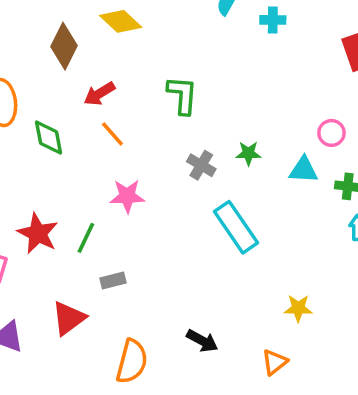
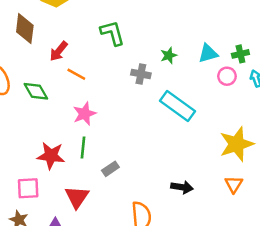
pink circle: (331, 133) -> (227, 76), moved
pink star: (127, 196) -> (85, 114), moved
yellow star: (298, 308) -> (236, 144), size x1.8
red triangle: (69, 318) -> (77, 197), moved

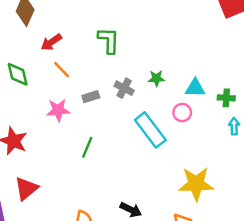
pink circle: (227, 76) -> (182, 113), moved
green line: (83, 148) -> (87, 147), moved
gray rectangle: (110, 169) -> (91, 97), moved

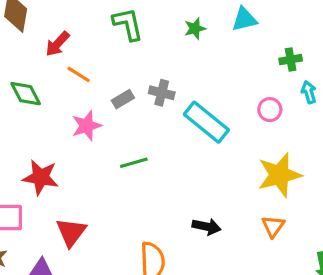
green star: (156, 78) -> (195, 29), moved
gray cross: (124, 88) -> (162, 93), moved
cyan triangle: (195, 88) -> (244, 19), moved
pink circle: (182, 113) -> (270, 110), moved
green line: (87, 147) -> (134, 163), turned 65

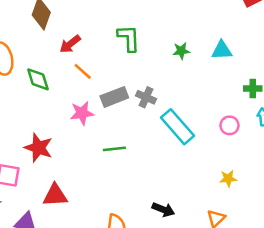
gray rectangle: (123, 99) -> (114, 97), size x1.5
yellow star: (279, 175) -> (228, 179), size x0.5
red triangle: (71, 232) -> (55, 195), turned 40

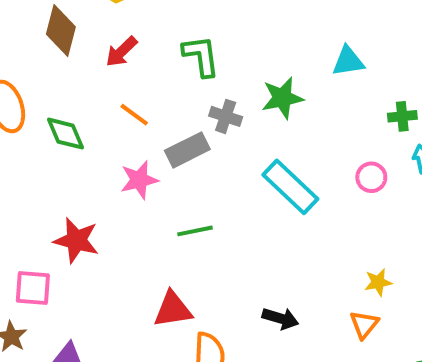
red arrow: (70, 44) -> (121, 52), moved
green star: (181, 51) -> (282, 98), moved, size x1.5
gray cross: (146, 97) -> (226, 116), moved
yellow star: (228, 179) -> (378, 282), moved
red triangle: (55, 195) -> (173, 309), moved

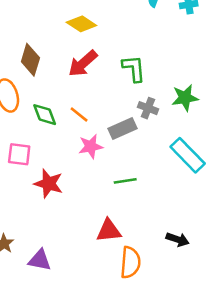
brown diamond: (61, 31) -> (30, 60), moved
red arrow: (121, 52) -> (83, 63), size x1.4
orange line: (134, 115) -> (79, 115), moved
pink square: (33, 288) -> (19, 154), moved

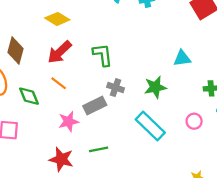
green star: (185, 98) -> (155, 87), moved
orange line: (79, 115) -> (59, 83), moved
red star: (49, 184) -> (61, 159), moved

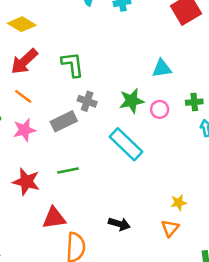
pink circle: (194, 121) -> (160, 109), moved
pink star: (69, 122) -> (24, 130), moved

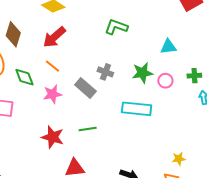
green L-shape: (73, 64) -> (116, 27), moved, turned -65
gray rectangle: (64, 121) -> (85, 88), turned 65
cyan rectangle: (126, 144) -> (137, 109), turned -40

